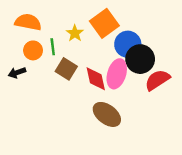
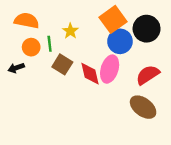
orange square: (104, 23) -> (113, 19), moved
black circle: (140, 59) -> (147, 29), moved
brown ellipse: (107, 114) -> (143, 107), moved

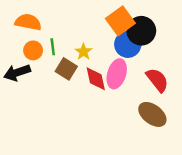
black circle: (147, 29) -> (141, 31), moved
yellow star: (70, 31) -> (83, 52), moved
black arrow: (16, 68) -> (17, 73), size x1.5
red semicircle: (148, 75) -> (157, 80), turned 85

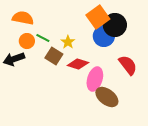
green line: (53, 47) -> (43, 38), turned -56
pink ellipse: (117, 74) -> (95, 79), moved
red diamond: (96, 79) -> (78, 64), turned -60
brown ellipse: (152, 114) -> (107, 97), moved

